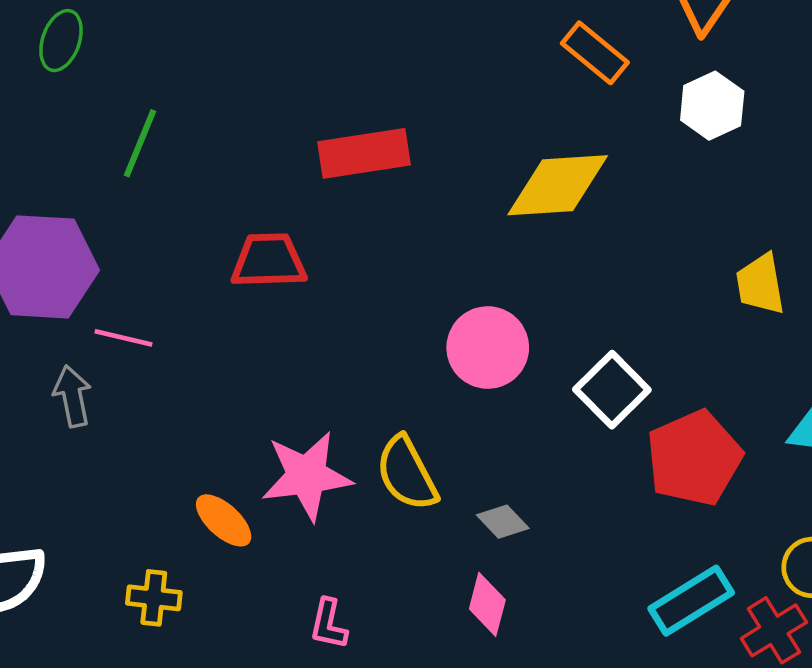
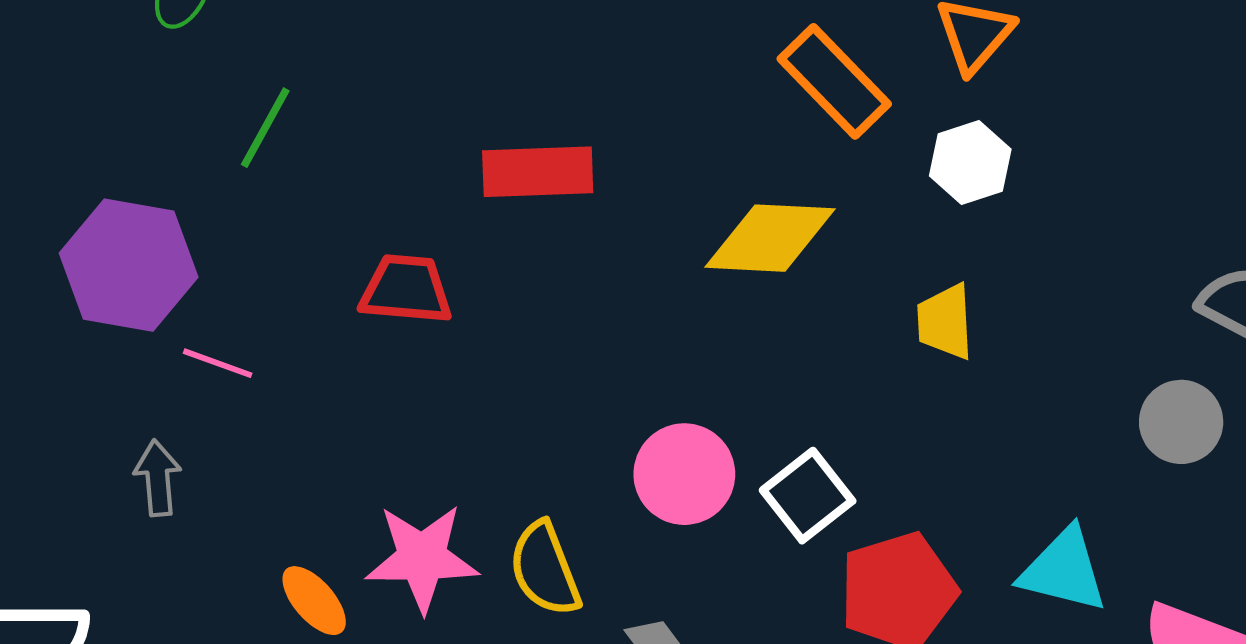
orange rectangle: (595, 53) -> (834, 81), size x1.4
yellow trapezoid: (760, 284) -> (945, 322), moved
pink circle: (488, 348) -> (684, 474), moved
gray arrow: (72, 396) -> (158, 478), moved

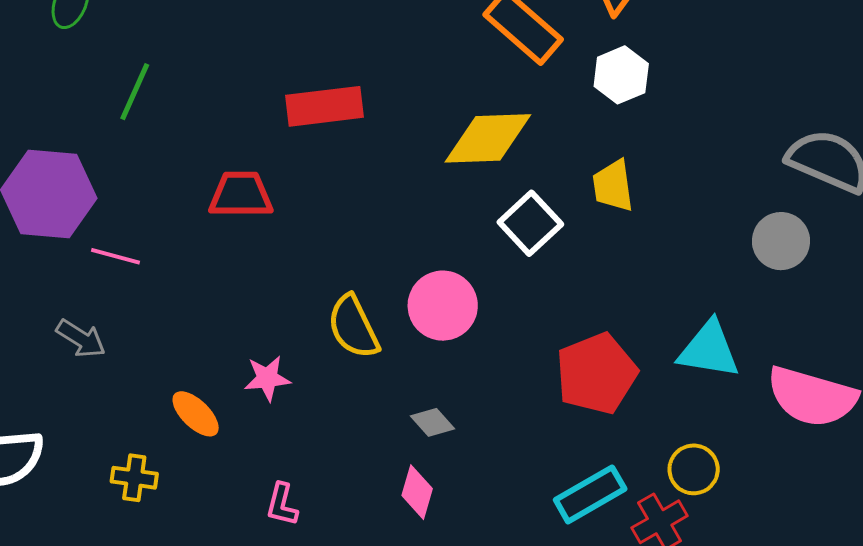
gray arrow: (158, 478) -> (81, 339), turned 132
white square: (808, 496) -> (530, 223), moved
pink star: (422, 558) -> (267, 378), size x0.6
yellow semicircle: (545, 569) -> (353, 327), moved

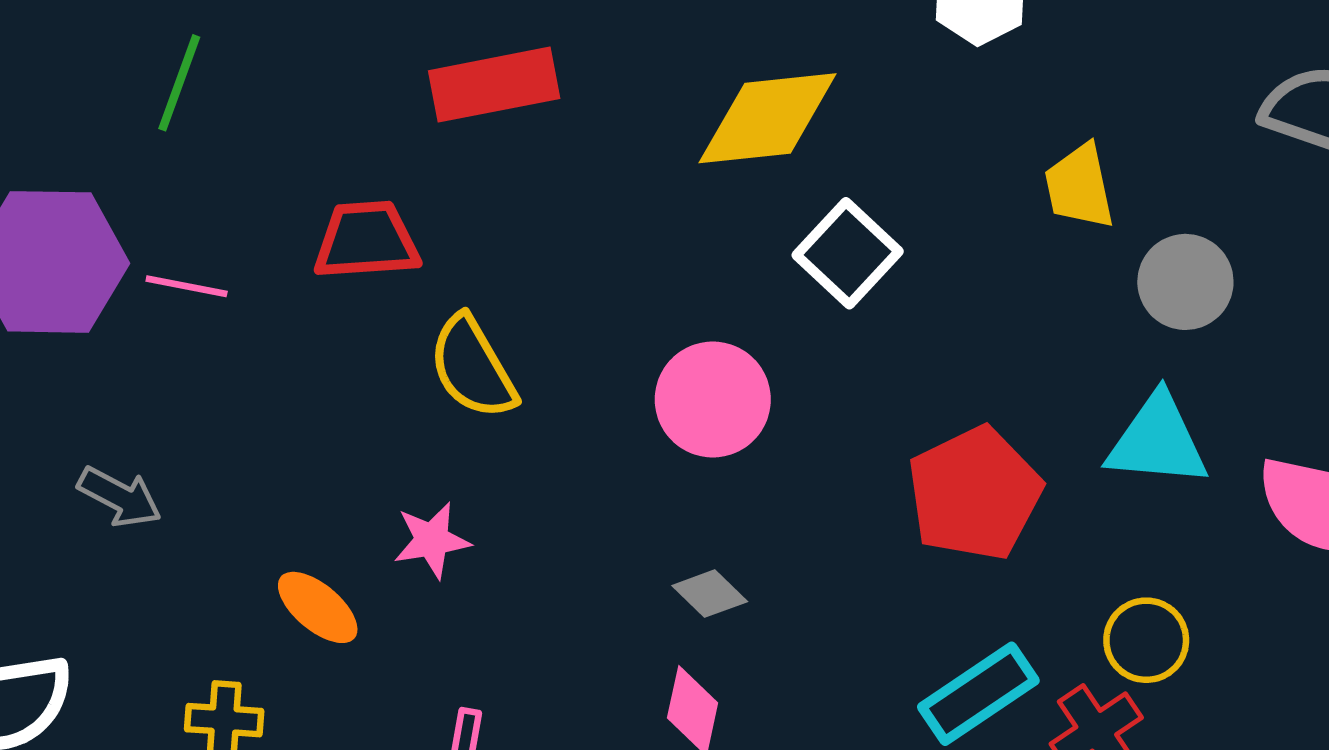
yellow trapezoid: (613, 186) -> (1079, 186), moved
gray circle: (781, 241) -> (1185, 282), moved
pink line: (116, 256) -> (187, 286), moved
yellow semicircle: (353, 327) -> (472, 367), moved

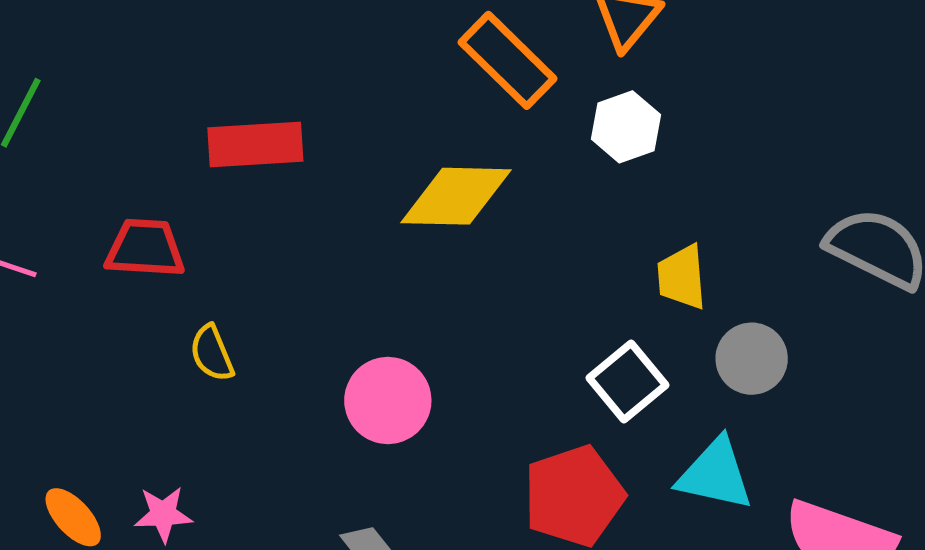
white square: (848, 253) -> (628, 382), moved
yellow semicircle: (472, 367) -> (212, 353), size x0.7
pink star: (432, 540) -> (163, 514), moved

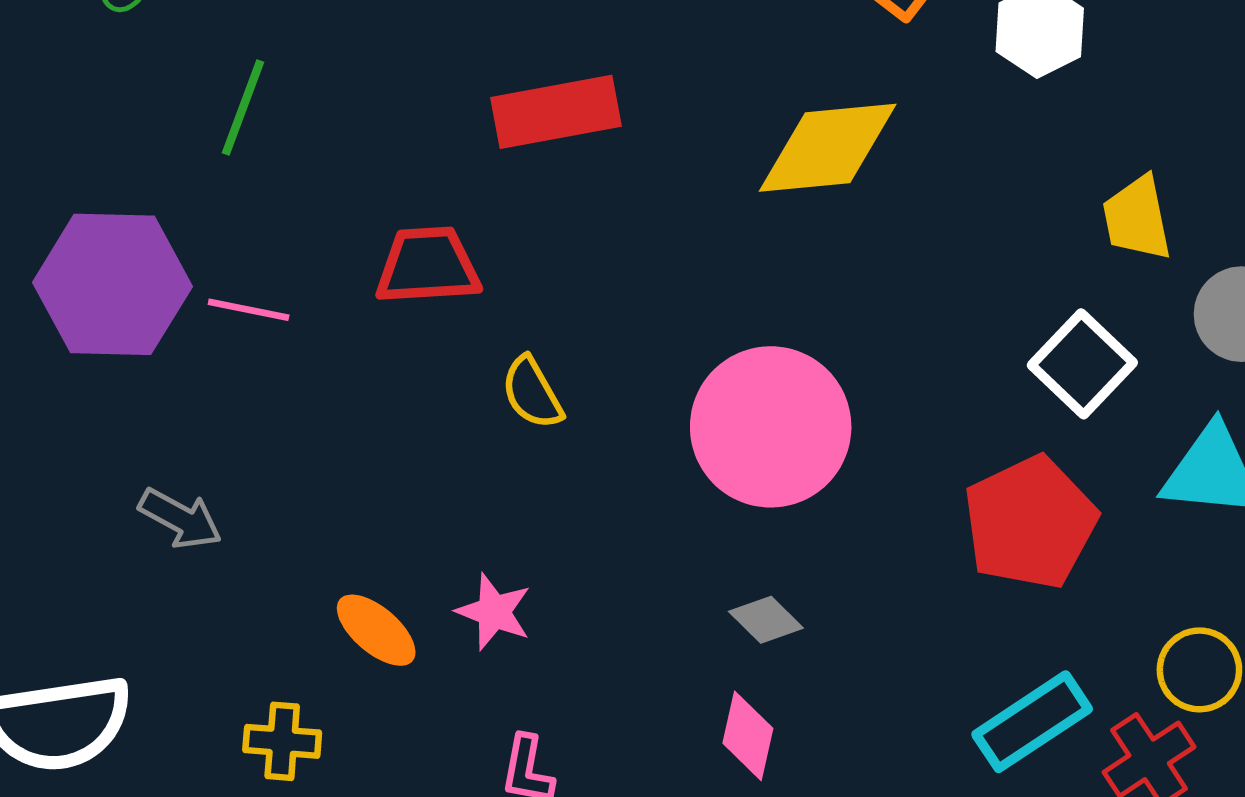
pink circle: (388, 400) -> (771, 427), size x1.4
pink star: (163, 514) -> (494, 612), turned 30

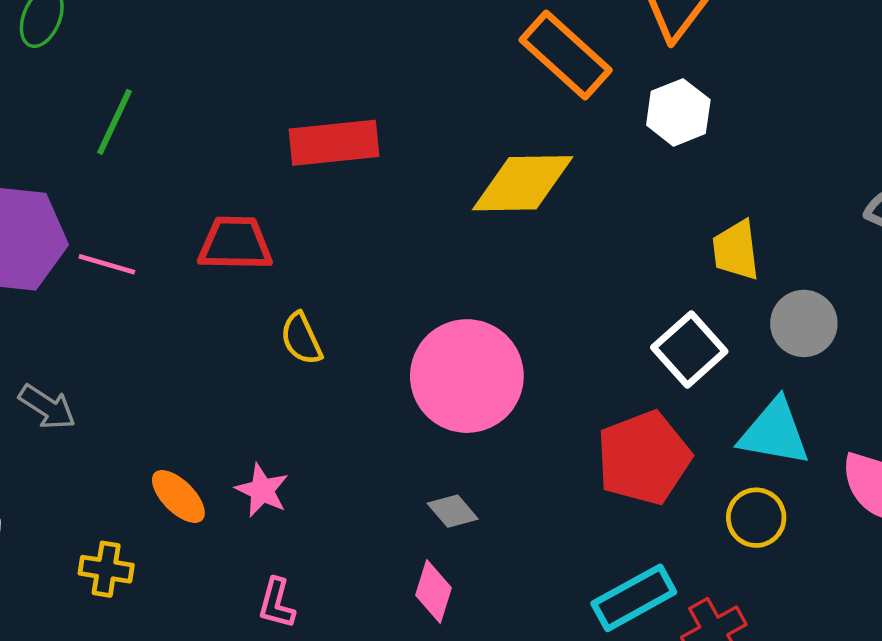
yellow circle: (1199, 670) -> (756, 518), moved

